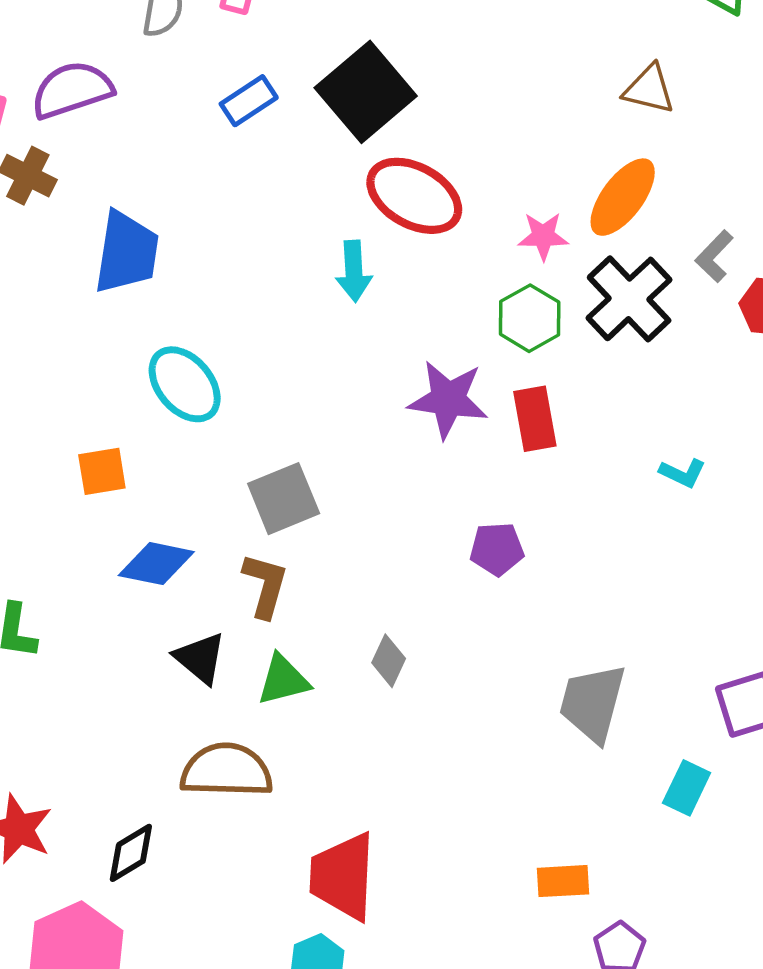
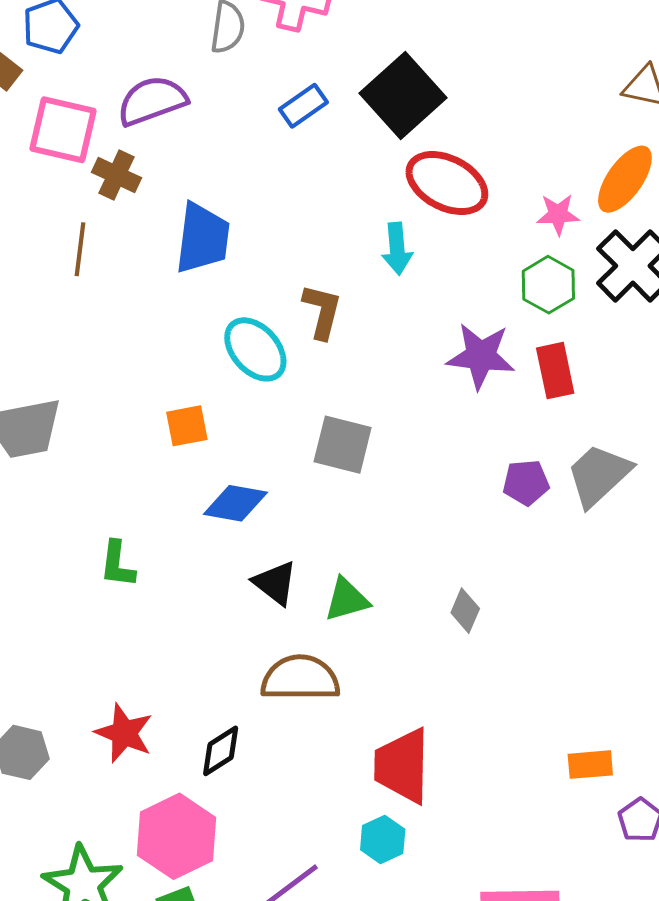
gray square: (284, 499) -> (343, 445), turned 38
brown L-shape: (265, 585) -> (322, 311), moved
gray diamond: (389, 661) -> (465, 611), moved
gray trapezoid: (593, 703) -> (599, 475), moved, turned 34

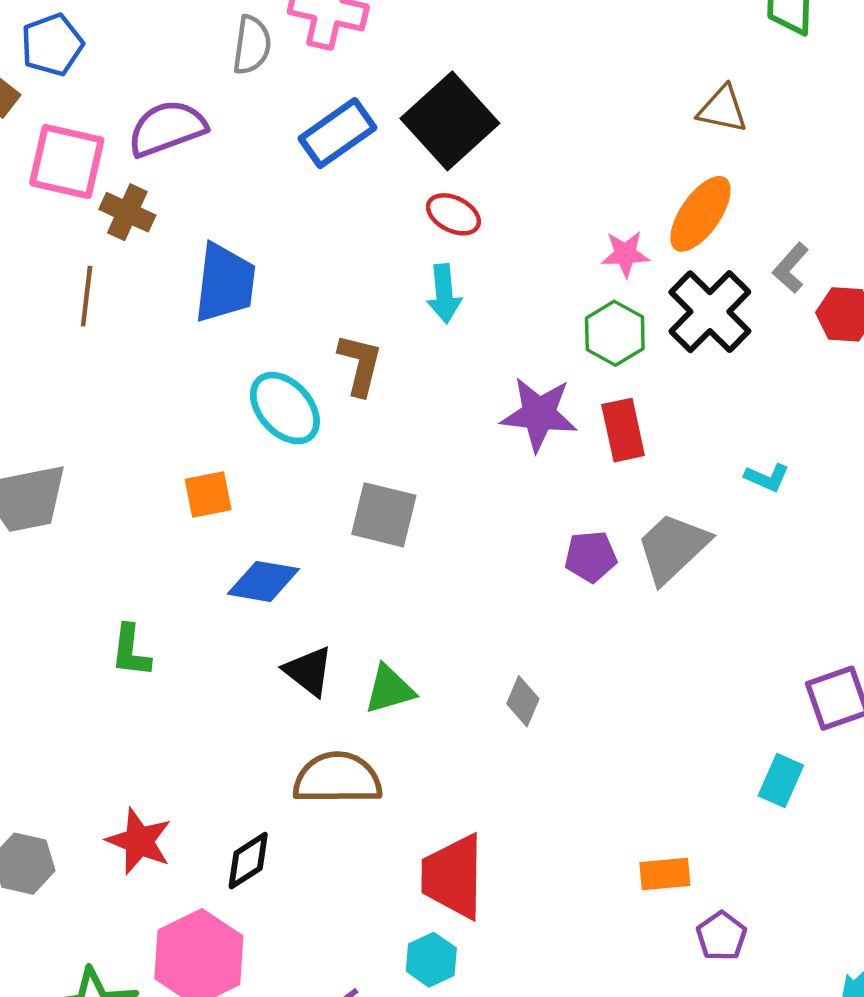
blue rectangle: (303, 106) -> (338, 133), size x1.4
red ellipse: (447, 183) -> (453, 214), moved, size x0.6

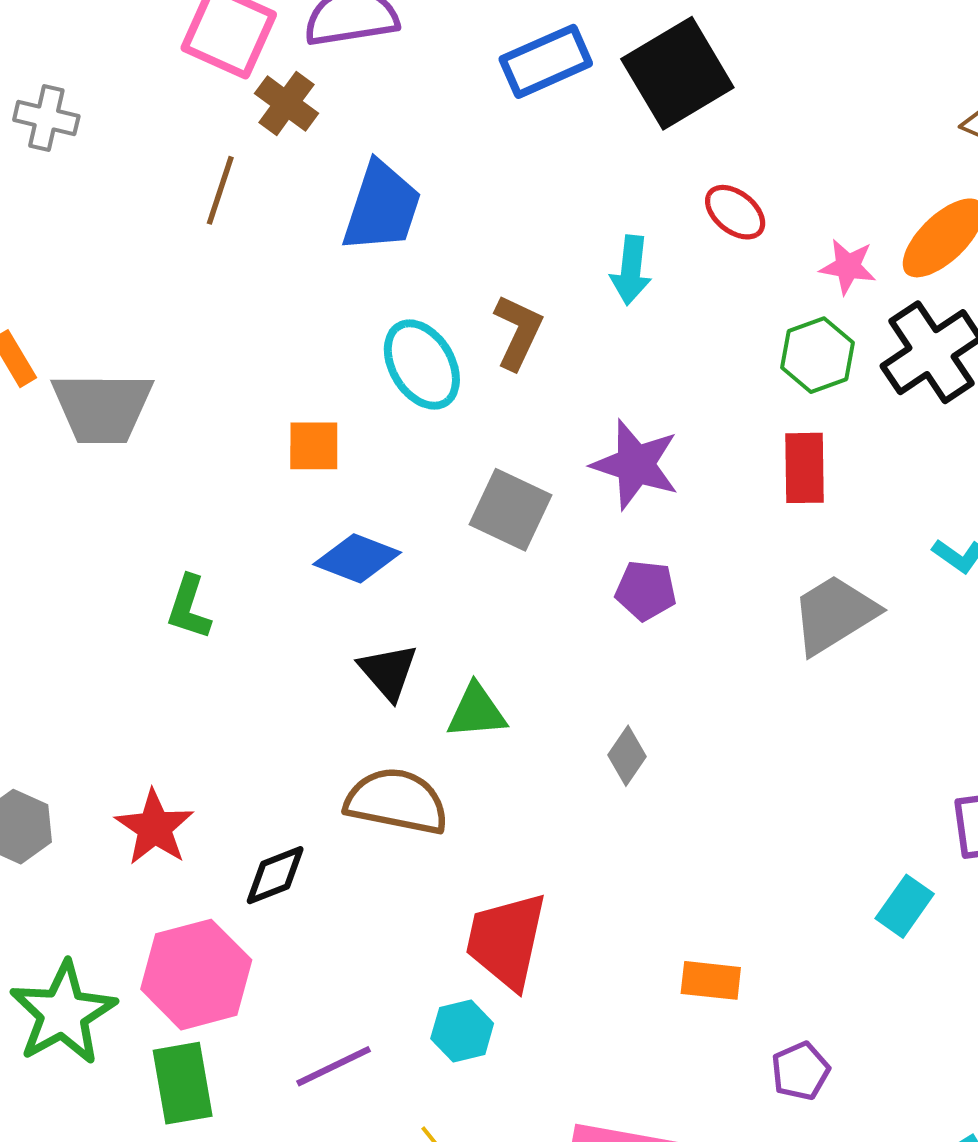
red ellipse: (453, 214) -> (735, 212), moved
purple star: (539, 414) -> (635, 465), moved
purple pentagon: (591, 556) -> (646, 590), moved
orange rectangle: (665, 874) -> (711, 980), moved

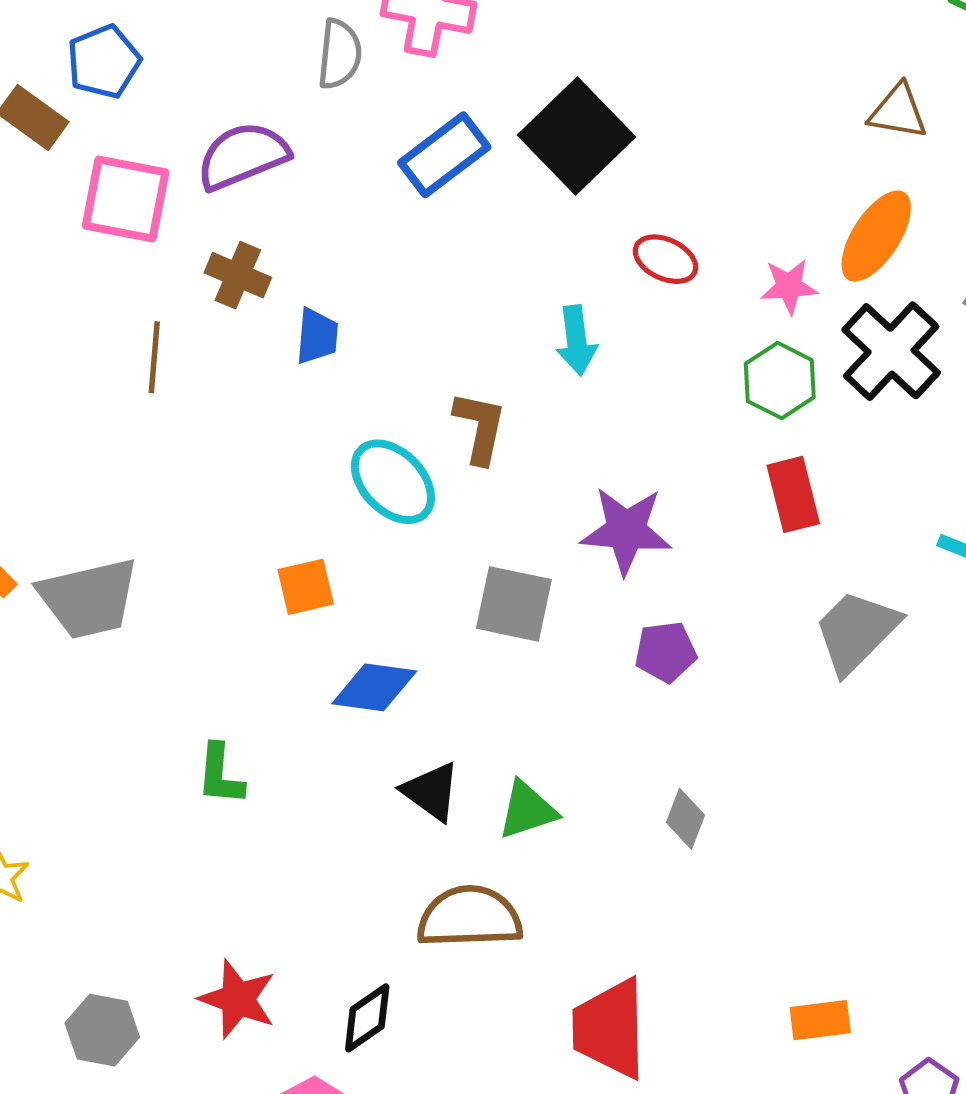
brown cross: (286, 103) -> (238, 275), moved
blue trapezoid: (382, 207) -> (317, 336), size x0.6

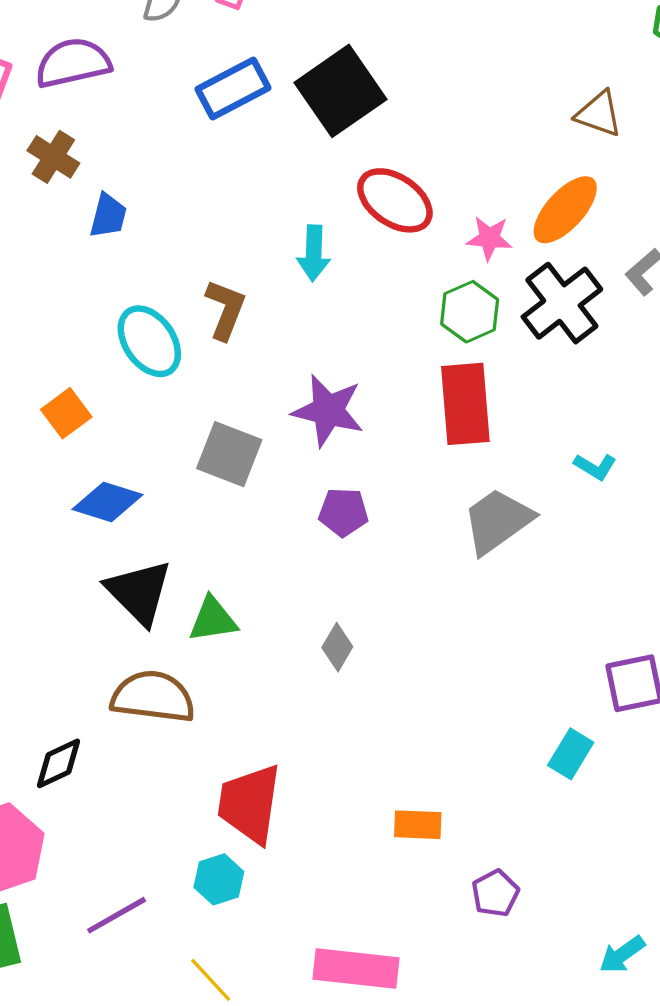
red ellipse: (665, 259) -> (395, 200), size x1.5
red rectangle: (793, 494) -> (465, 404), size x1.4
orange square: (306, 587) -> (66, 413), turned -33
black triangle: (431, 792) -> (139, 592), size x1.4

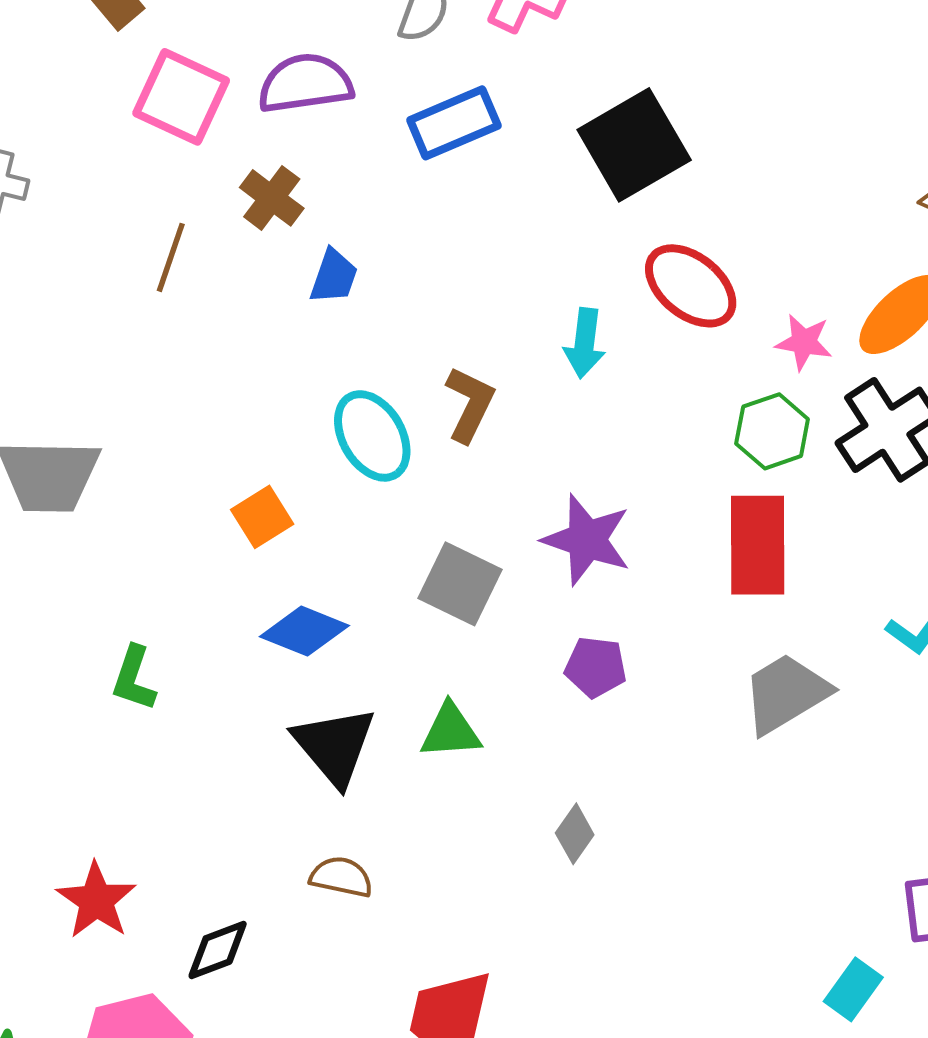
blue rectangle: (233, 89) -> (454, 123), moved
green triangle: (213, 619) -> (451, 731), moved
brown semicircle: (153, 697) -> (341, 877), size x0.6

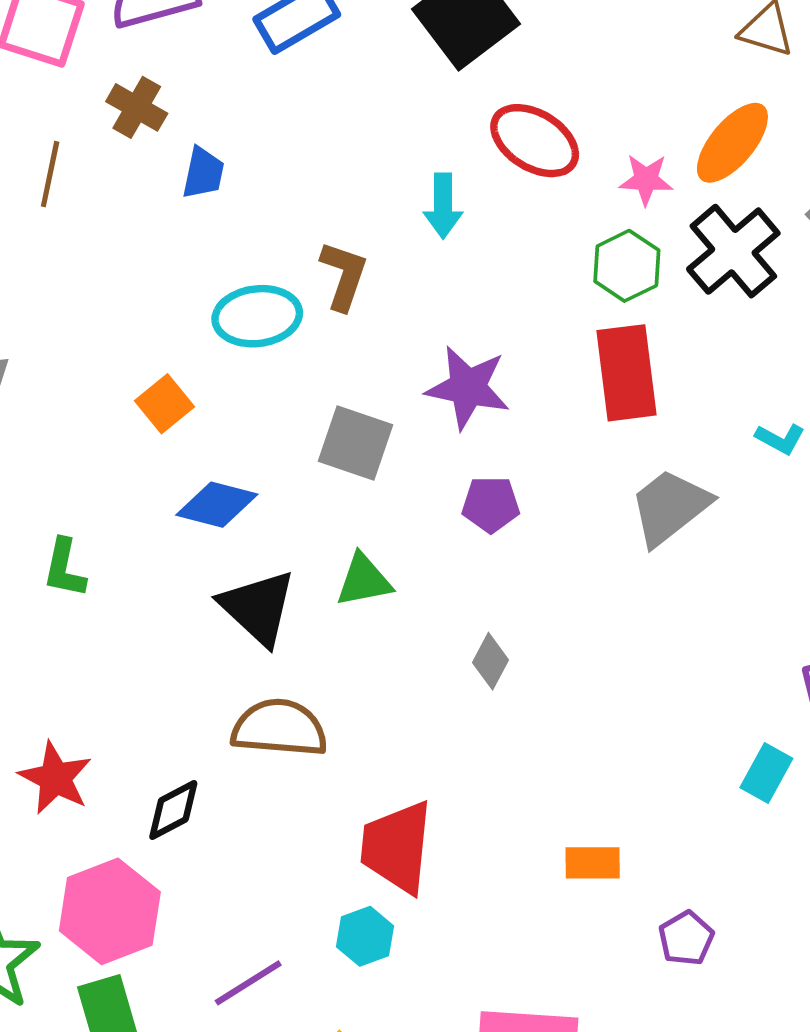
cyan ellipse: (372, 436) -> (257, 316), turned -60
brown semicircle: (341, 877) -> (279, 728), size x1.6

